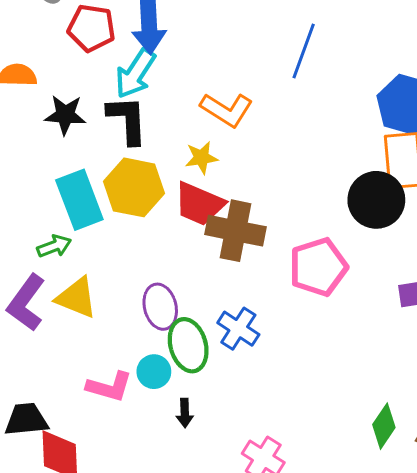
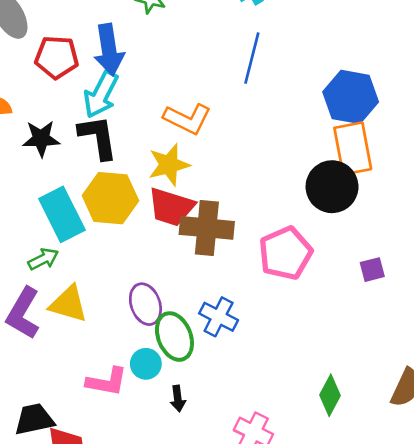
yellow star: (201, 158) -> (169, 165), size x1.4
green diamond: (384, 426) -> (330, 395), moved

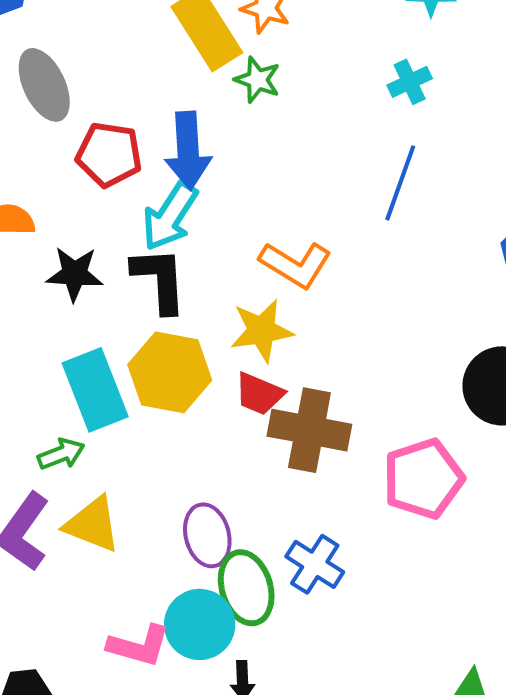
red trapezoid: (171, 207) -> (259, 394), size x0.7
cyan circle: (146, 364) -> (200, 624), size x1.5

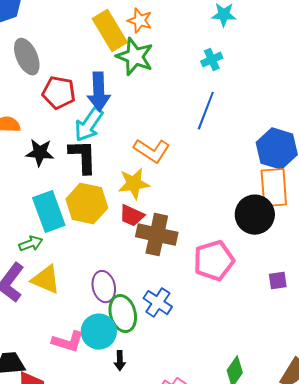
green star: (257, 80) -> (135, 57), size x1.6

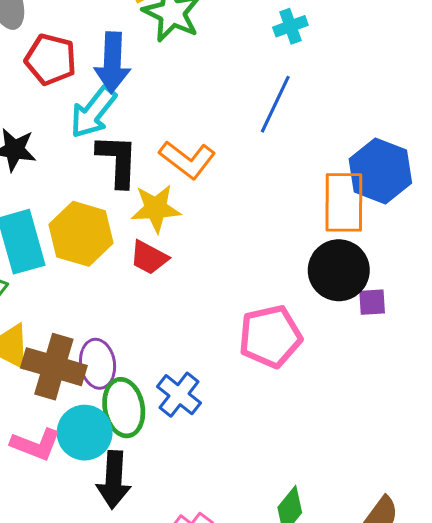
black L-shape: (83, 157) -> (117, 161), moved
orange rectangle: (274, 188) -> (344, 202), moved
brown cross: (157, 235) -> (54, 367), moved
purple square: (278, 281) -> (372, 302), moved
black arrow: (120, 361) -> (114, 480), size x1.8

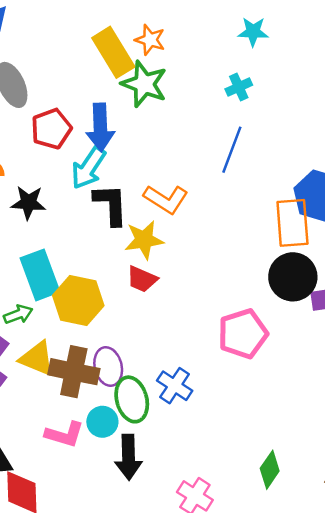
red pentagon: (51, 59) -> (51, 129), turned -30
yellow hexagon: (81, 234) -> (78, 300), moved
cyan circle: (85, 433) -> (102, 422), size x0.7

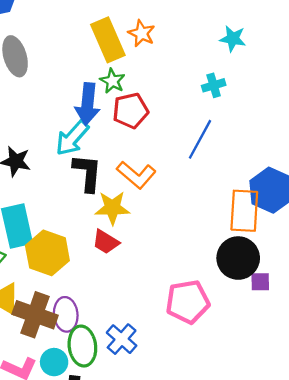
green star: (144, 84) -> (112, 81), moved, size x0.6
red pentagon: (51, 129) -> (130, 111), moved

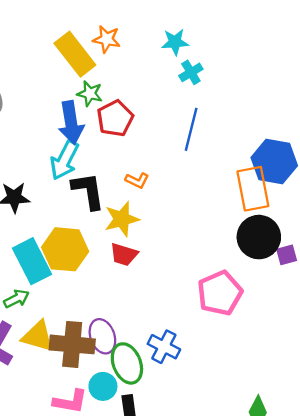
cyan star: (233, 39) -> (175, 42), moved
orange L-shape: (136, 175) -> (137, 180), size x0.6
yellow hexagon: (47, 253) -> (65, 249), moved

